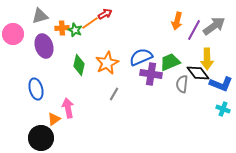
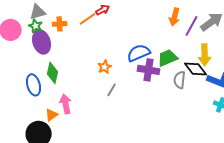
green star: (75, 30) -> (36, 26), moved
orange star: (107, 63) -> (105, 67), moved, size x0.6
green diamond: (79, 65) -> (53, 73), moved

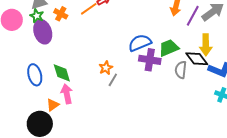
orange cross: (60, 24) -> (61, 14), turned 32
orange star: (105, 67) -> (106, 68), moved
green diamond: (53, 73) -> (62, 73), moved, turned -30

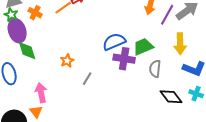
black diamond: (197, 59) -> (171, 97), moved
orange star: (106, 68) -> (67, 61), moved
green diamond: (62, 73) -> (27, 51), moved
orange triangle: (53, 105) -> (36, 112), moved, turned -32

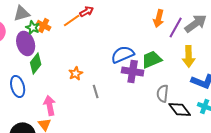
green star: (11, 15) -> (33, 27), moved
green diamond: (27, 51) -> (36, 63), turned 55
gray semicircle: (155, 69) -> (163, 93), moved
gray line: (87, 79) -> (96, 91), turned -48

